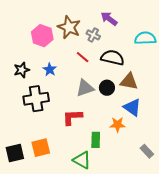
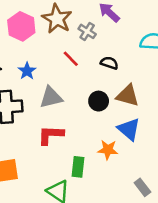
black semicircle: (113, 58) -> (109, 63), size x0.6
gray triangle: (85, 88) -> (51, 97), moved

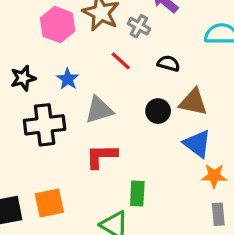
orange star: (108, 150) -> (214, 176), moved
gray rectangle: (142, 187) -> (218, 214), turned 36

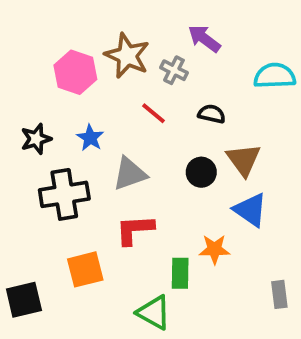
brown triangle: (193, 102) -> (244, 160), turned 44
orange star: (214, 176) -> (214, 249), moved
orange square: (49, 203) -> (85, 269), moved

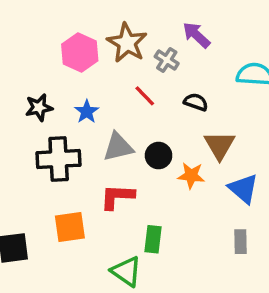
black circle: (201, 172) -> (159, 156), moved
blue triangle: (250, 210) -> (243, 189), moved
orange star: (214, 249) -> (191, 176), moved
gray rectangle: (279, 294) -> (241, 242), moved

